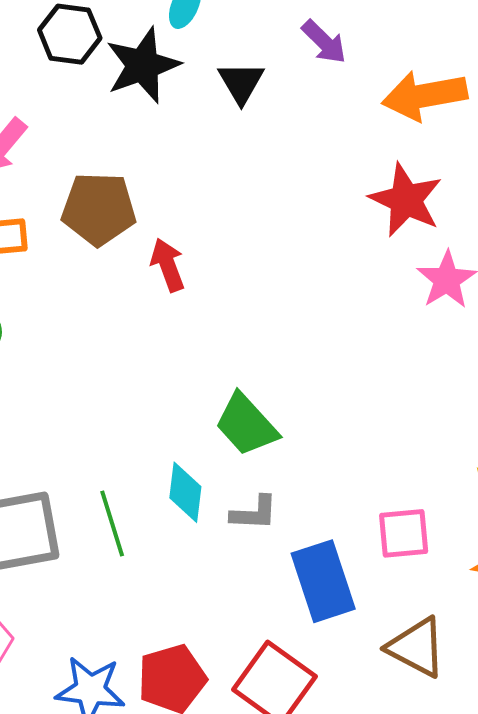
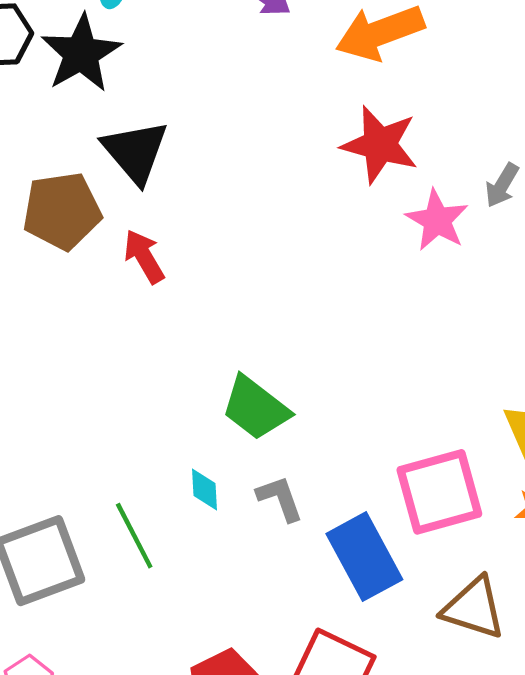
black triangle: (241, 82) -> (135, 152), moved, size x1.4
cyan diamond: (185, 492) -> (205, 490), size x0.7
gray L-shape: (254, 513) -> (280, 498), turned -102
pink square: (404, 533) -> (439, 492), size x1.5

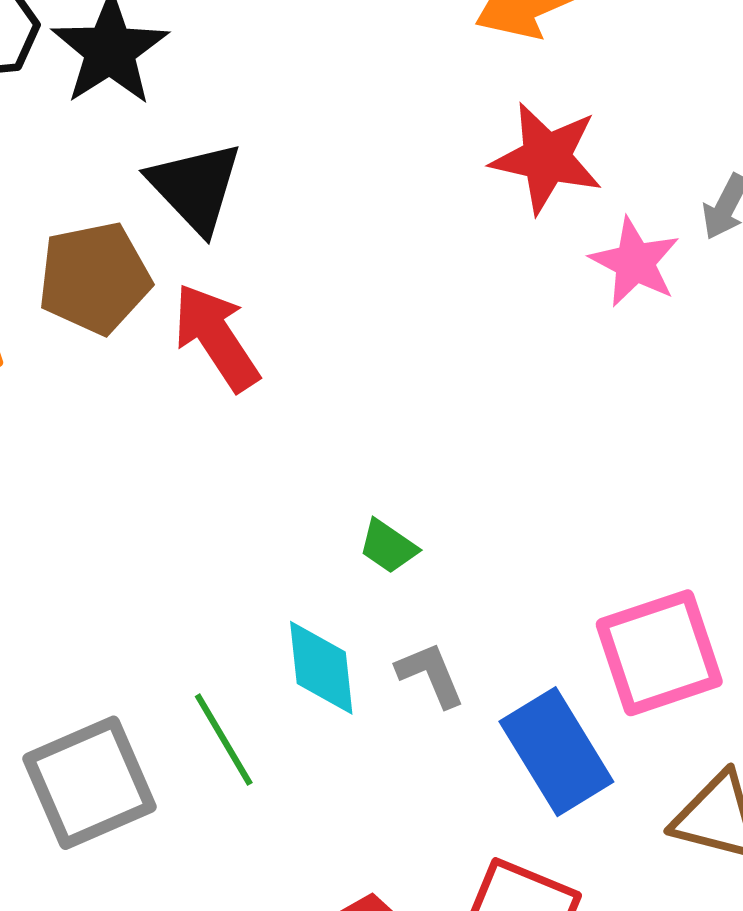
red arrow: (144, 256) -> (216, 337), size x1.4
green trapezoid: (255, 408) -> (388, 546), size x0.6
cyan diamond: (205, 490) -> (321, 668), size x1.6

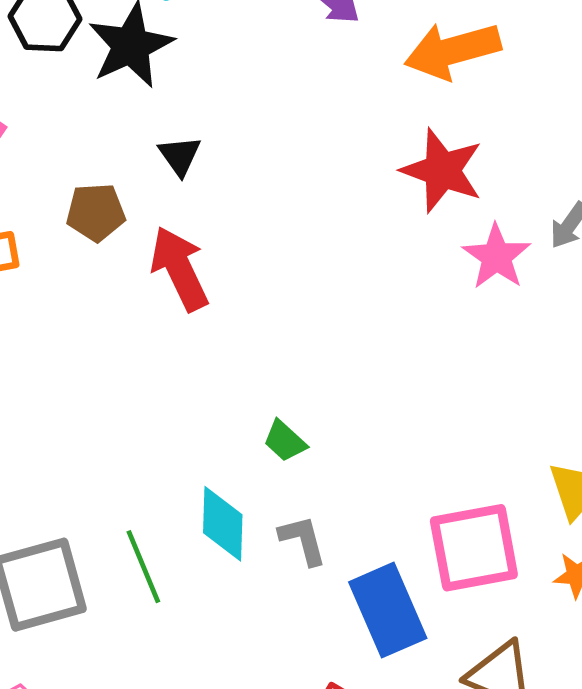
black triangle: (195, 187) -> (180, 156), size x0.6
brown pentagon: (94, 278) -> (96, 212), size x0.7

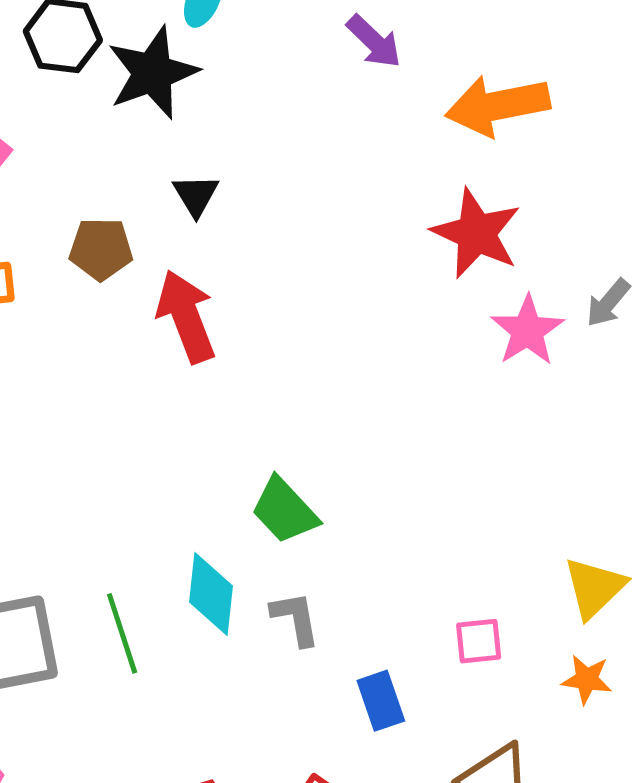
green trapezoid: (285, 441) -> (285, 511), size x1.5
pink square: (474, 548) -> (479, 641), size x0.5
blue rectangle: (388, 610) -> (381, 701), size x0.6

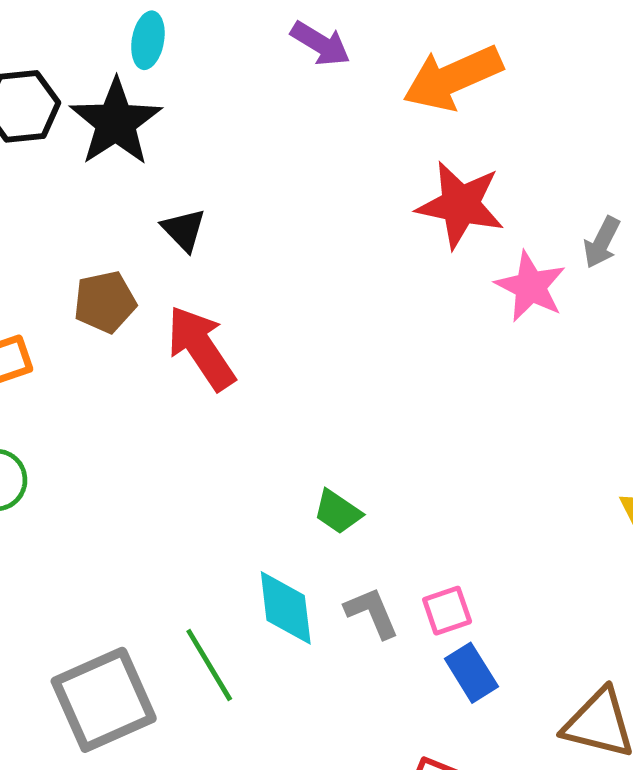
green trapezoid: (285, 511) -> (338, 512), size x0.7
pink square: (479, 641) -> (447, 611), moved

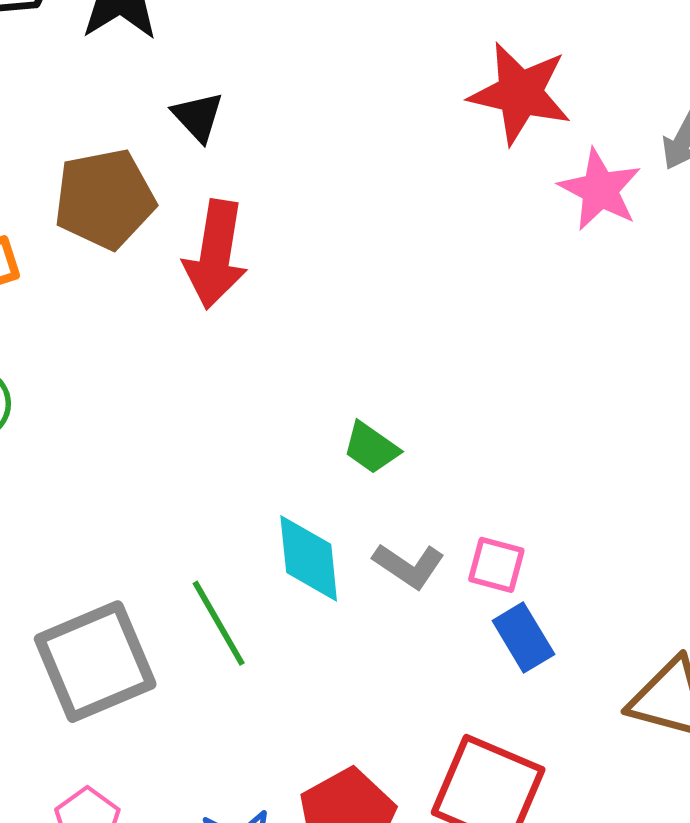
brown pentagon: (105, 302) -> (105, 199), size x1.4
red arrow: (201, 348) -> (216, 254), turned -138
pink square: (447, 611) -> (496, 565), turned 33
gray L-shape: (372, 613) -> (409, 566), turned 146

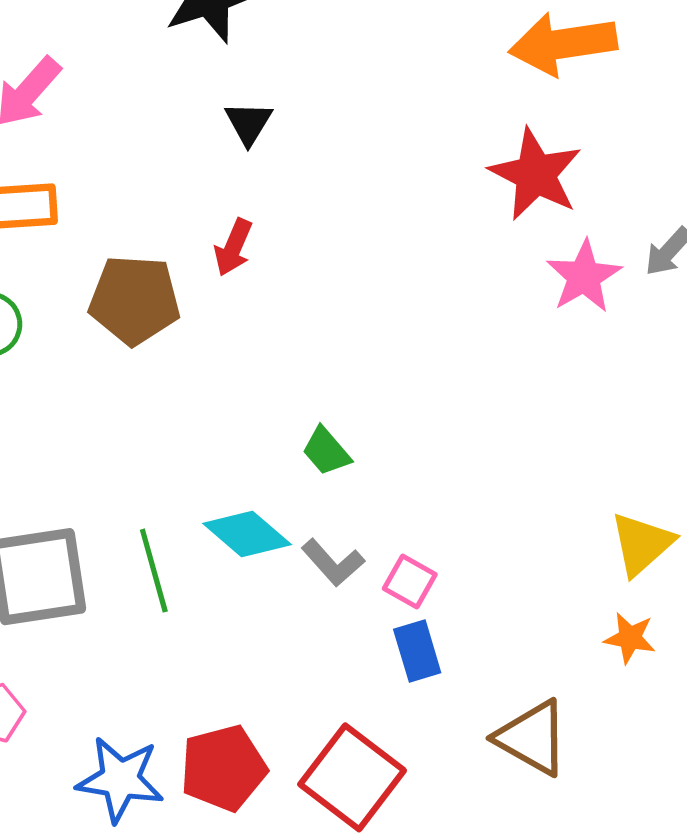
brown pentagon: (105, 199) -> (135, 300), moved
red arrow: (216, 254) -> (233, 247), size x0.6
cyan diamond: (309, 558) -> (247, 534), turned -58

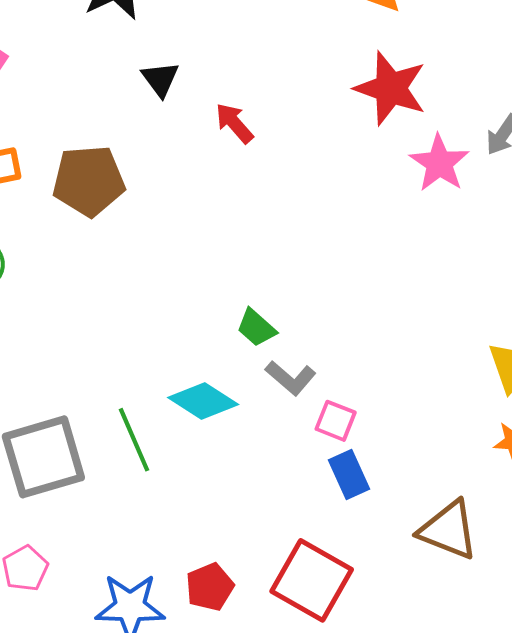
red arrow: (233, 247) -> (234, 123), moved, turned 123
brown pentagon: (135, 300) -> (89, 181), moved
gray L-shape: (333, 563) -> (291, 378), moved
red pentagon: (223, 768) -> (210, 587), size x0.7

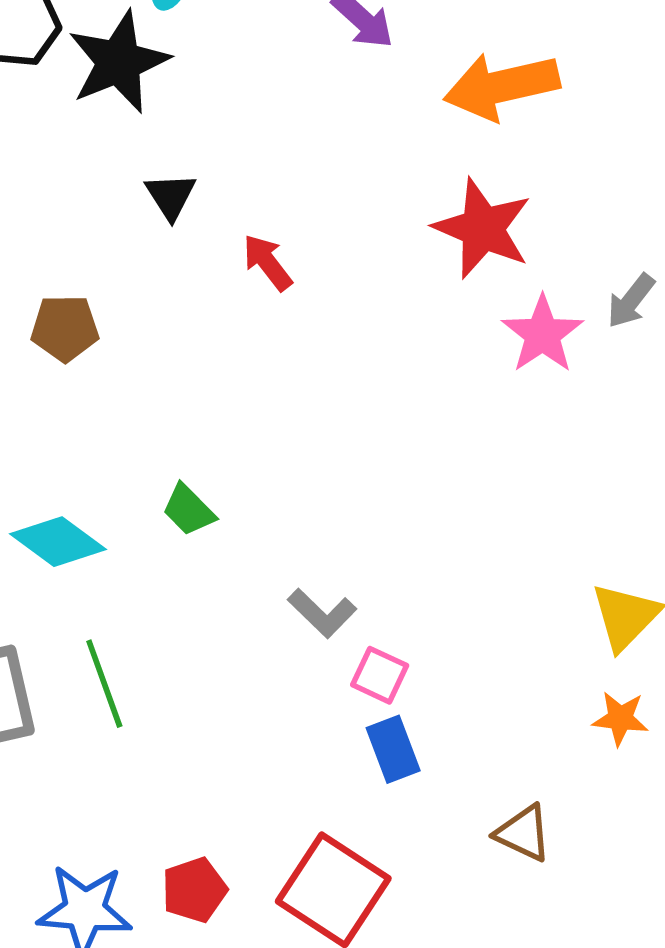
brown pentagon: (89, 181) -> (65, 328), size x0.7
green trapezoid: (256, 328) -> (189, 510), moved
cyan diamond: (203, 401) -> (58, 542), moved
brown triangle: (448, 530) -> (523, 833), size x0.7

